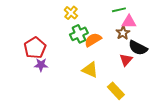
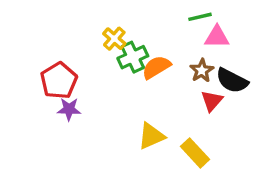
yellow cross: (71, 13) -> (114, 39), moved
brown star: (123, 33) -> (202, 71), moved
yellow triangle: (90, 70) -> (151, 136), moved, turned -48

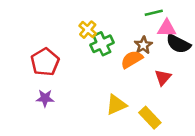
orange semicircle: (156, 67) -> (132, 59), moved
brown star: (202, 71) -> (143, 45), moved
black semicircle: (232, 81) -> (178, 44), moved
purple star: (69, 109) -> (45, 98), moved

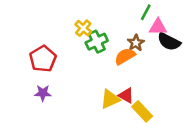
green line: (154, 13) -> (146, 12), turned -49
red triangle: (163, 77) -> (126, 95), moved, turned -42

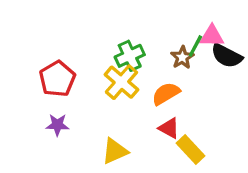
green line: (146, 12) -> (195, 46), moved
yellow cross: (83, 28) -> (121, 82), moved, size x1.5
orange semicircle: (125, 56) -> (166, 94), moved
yellow triangle: (110, 99) -> (115, 151), moved

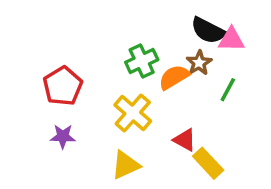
green line: (195, 46) -> (228, 90), moved
black semicircle: (227, 56) -> (208, 31), moved
yellow cross: (121, 82) -> (133, 113), moved
orange semicircle: (166, 94) -> (174, 77), moved

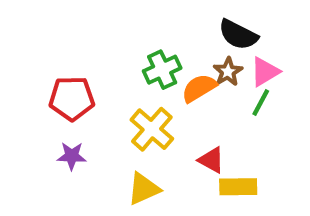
pink triangle: (231, 39) -> (265, 72), moved, turned -32
red pentagon: (63, 86) -> (72, 98), turned 30
yellow rectangle: (208, 163) -> (238, 187), turned -48

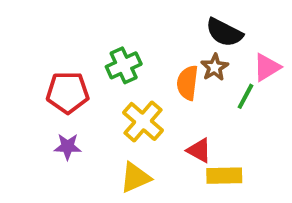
green cross: (162, 70) -> (124, 65), moved
pink triangle: (265, 72) -> (267, 67), moved
orange semicircle: (199, 88) -> (187, 83), turned -52

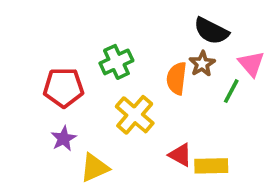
pink triangle: (267, 67) -> (251, 64), turned -40
purple star: (68, 147) -> (64, 139), turned -30
red triangle: (199, 150) -> (180, 155), moved
yellow triangle: (135, 178) -> (95, 168), moved

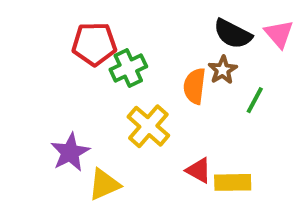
pink triangle: (251, 64) -> (279, 34), moved
red pentagon: (64, 87) -> (94, 44), moved
purple star: (64, 139) -> (70, 152), size x1.4

